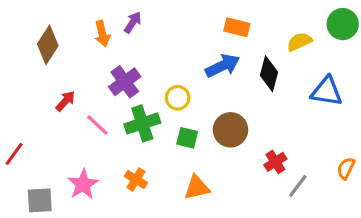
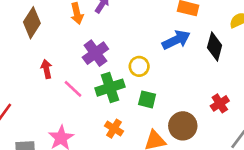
red arrow: (65, 101) -> (46, 69), turned -54
brown circle: (230, 130) -> (183, 126), moved
red cross: (275, 162) -> (220, 103), moved
orange cross: (136, 180) -> (114, 129), moved

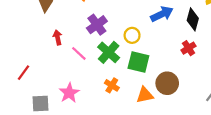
green cross: (110, 88) -> (109, 52), turned -30
green square: (147, 99) -> (138, 62), size x1.5
red cross: (220, 103) -> (188, 48), moved

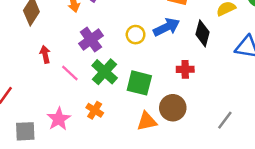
yellow circle: (132, 35) -> (136, 35), moved
red cross: (188, 48) -> (185, 69), moved, turned 32
orange cross: (112, 85) -> (95, 110), moved

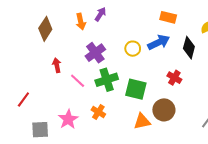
red cross: (185, 69) -> (174, 78), turned 32
green cross: (105, 72) -> (107, 80), turned 30

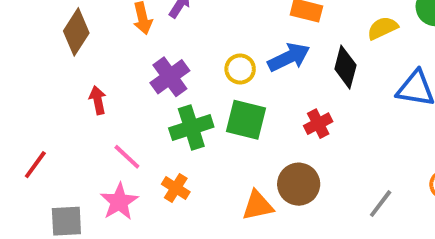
red cross: (174, 78) -> (318, 124), turned 32
pink line: (78, 81) -> (127, 157), moved
green square: (136, 89) -> (246, 120), moved

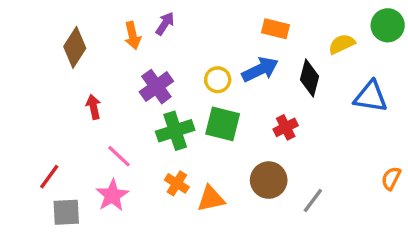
red line: (35, 165) -> (49, 177), moved
orange cross: (176, 188) -> (177, 183), moved
gray line: (381, 204) -> (313, 200), moved
orange triangle: (258, 206) -> (211, 199), moved

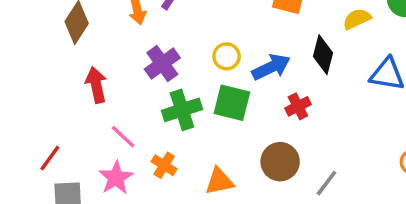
blue arrow: (260, 70) -> (271, 67), moved
red arrow: (94, 107) -> (96, 85), size x1.4
orange cross: (177, 183) -> (164, 165), moved

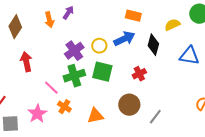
purple cross: (162, 64) -> (74, 51), moved
blue arrow: (271, 67) -> (124, 39), moved
pink line: (123, 137) -> (51, 88), moved

